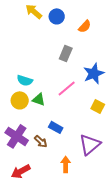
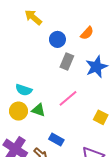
blue circle: (57, 16) -> (57, 39), moved
blue star: (94, 73) -> (96, 67), moved

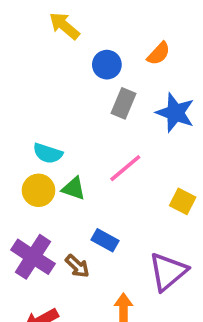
blue star: (96, 67) -> (175, 113), turned -30

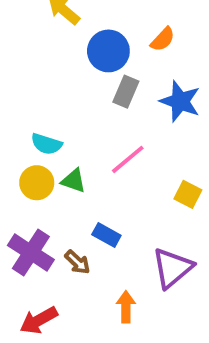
blue circle: (107, 65) -> (108, 51), size x1.4

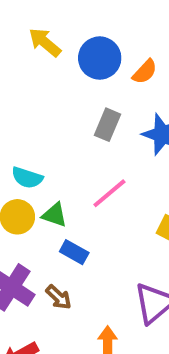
blue circle: (108, 51) -> (100, 58), moved
blue rectangle: (106, 235) -> (74, 252), moved

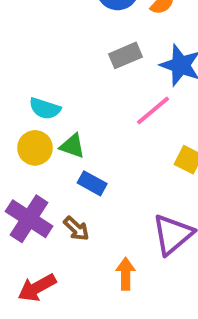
gray rectangle: (108, 125) -> (126, 55), turned 44
pink line: (109, 193) -> (153, 111), moved

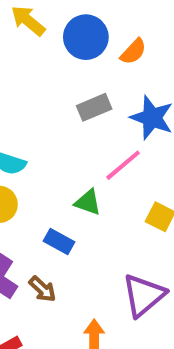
green triangle: (72, 146) -> (88, 202), moved

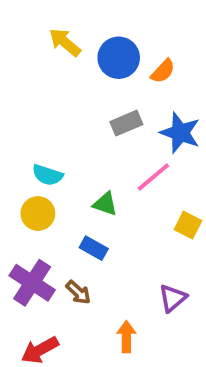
green triangle: (88, 202) -> (105, 204), moved
purple triangle: (144, 295) -> (173, 298), size x0.7

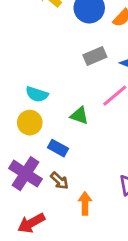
blue rectangle: (94, 248) -> (58, 148), moved
orange arrow: (126, 337) -> (85, 203), moved

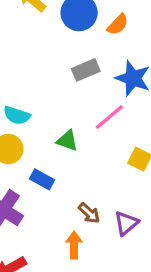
brown arrow: (59, 181) -> (89, 213), moved

